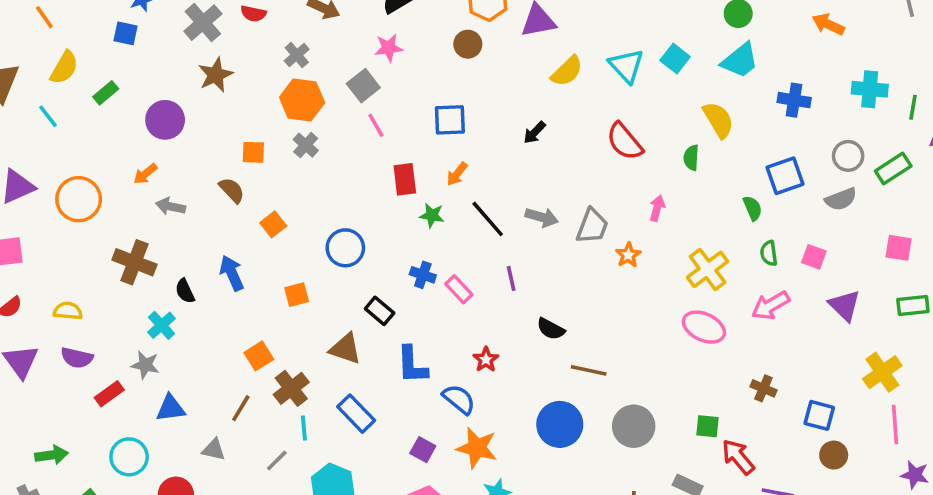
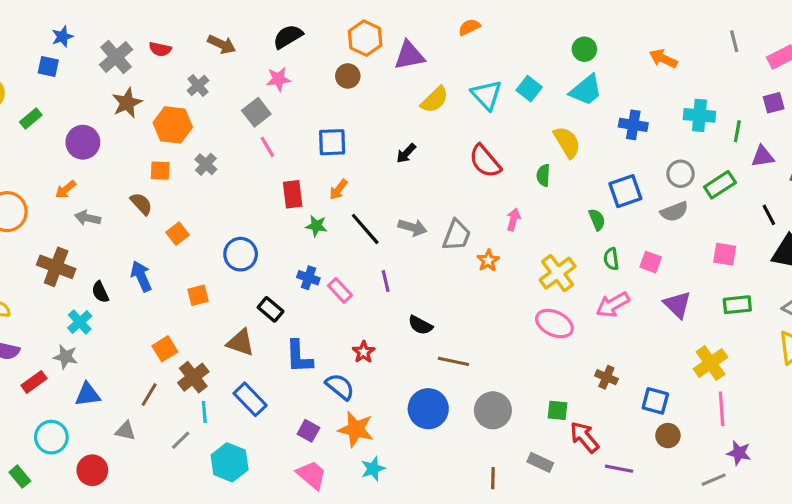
orange hexagon: (302, 100) -> (173, 125), moved

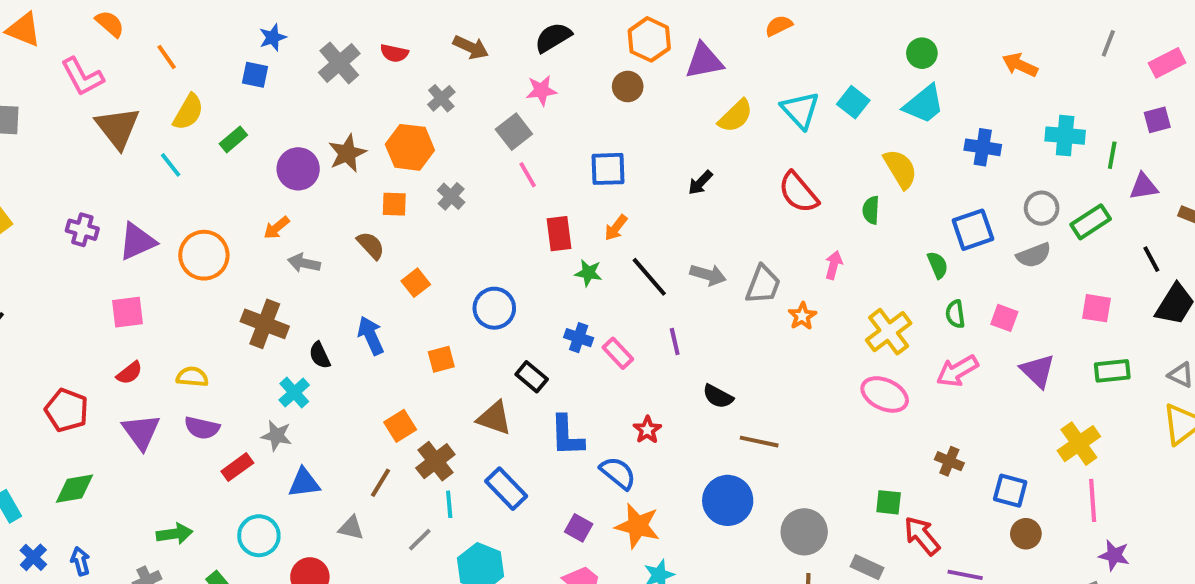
gray line: (734, 41) -> (1108, 43), turned 35
brown star: (127, 103) -> (347, 153), moved
gray circle: (493, 410) -> (804, 532), moved

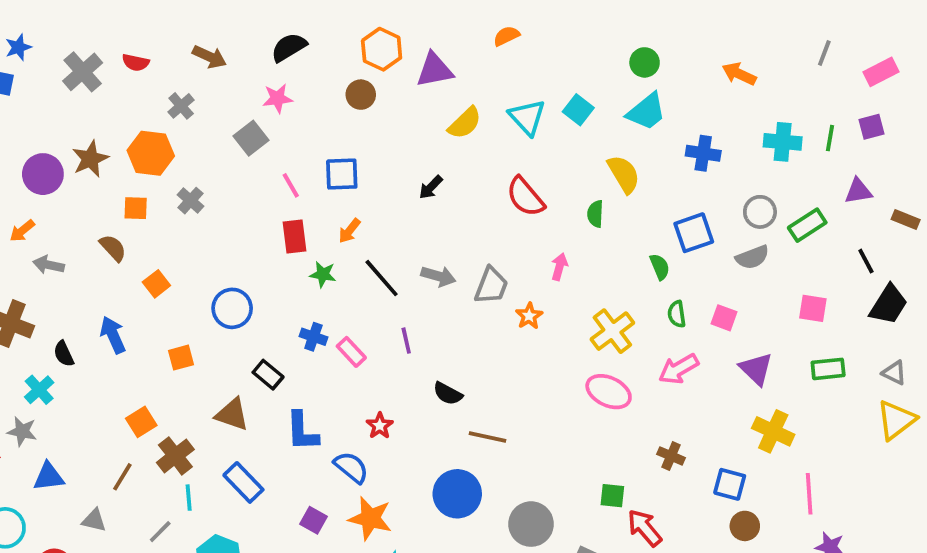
green line: (1112, 155) -> (830, 138), moved
pink line: (528, 175) -> (291, 185), moved
yellow cross: (1079, 444) -> (773, 431), moved, turned -30

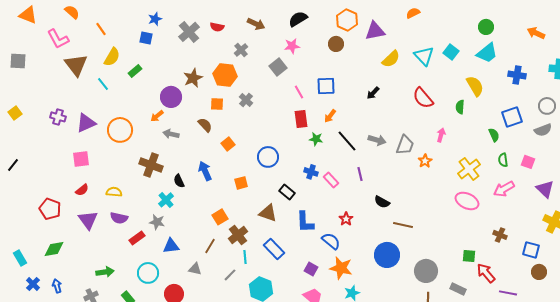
purple circle: (43, 174) -> (171, 97), moved

